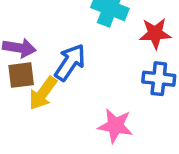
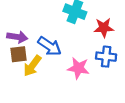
blue arrow: (70, 62) -> (50, 46), turned 90
pink star: (115, 126) -> (78, 68), moved

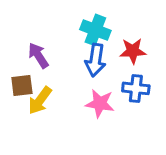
purple arrow: (17, 37) -> (38, 55), moved, turned -132
blue arrow: (50, 46) -> (95, 60), moved, turned 65

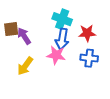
brown square: (22, 85) -> (11, 29), moved
pink star: (100, 103) -> (56, 55), moved

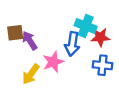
cyan cross: (62, 19) -> (86, 26), moved
pink star: (56, 55) -> (53, 62), moved, turned -30

